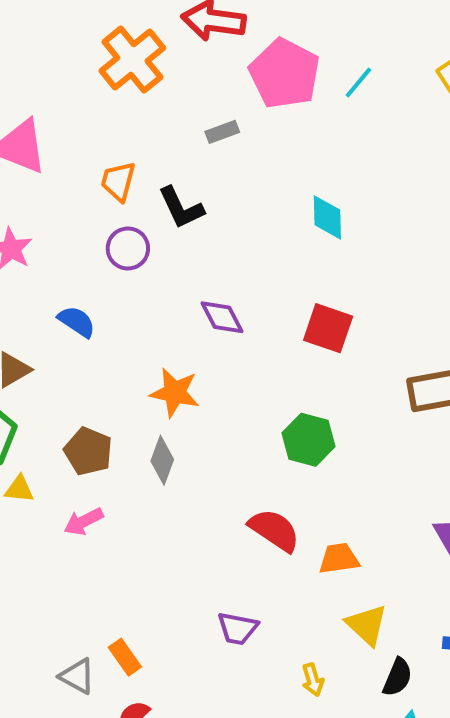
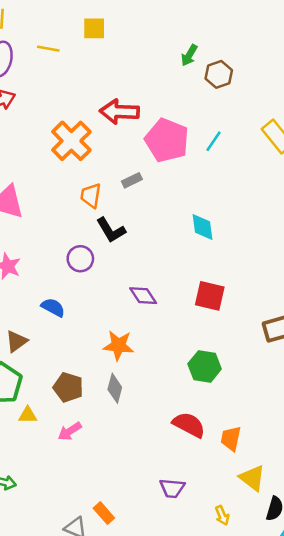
orange trapezoid: (118, 181) -> (91, 196), moved
orange trapezoid: (339, 559) -> (231, 438), turned -64

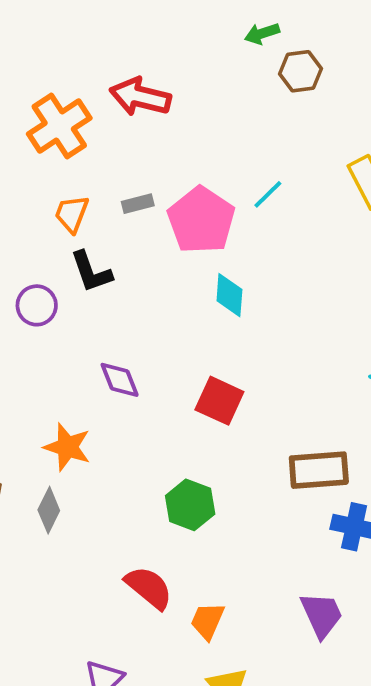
green arrow: (189, 55) -> (262, 34), turned 30
pink pentagon: (167, 140) -> (201, 220), moved
cyan line: (213, 141) -> (268, 194), moved

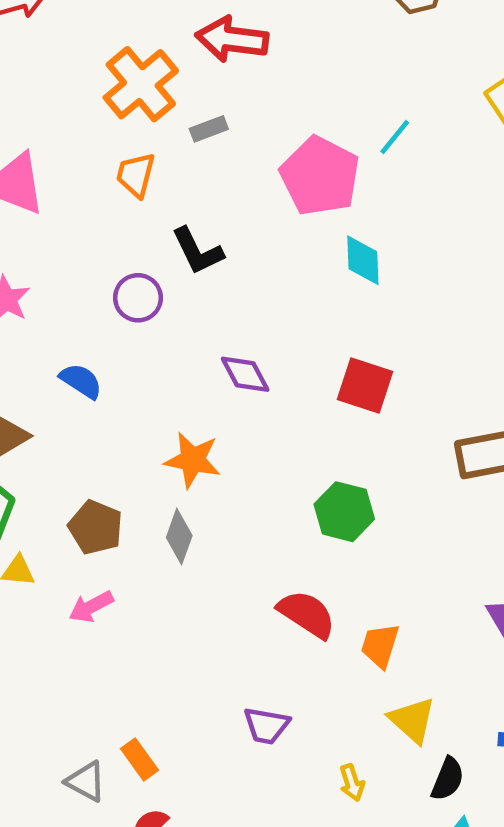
gray rectangle: (138, 204) -> (209, 129), moved
orange trapezoid: (72, 214) -> (136, 175), moved

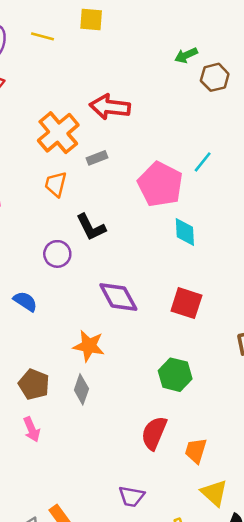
purple diamond: (245, 374) -> (118, 297), size x1.4
pink arrow: (91, 607) -> (32, 429), turned -85
red semicircle: (307, 614) -> (154, 433), turned -100

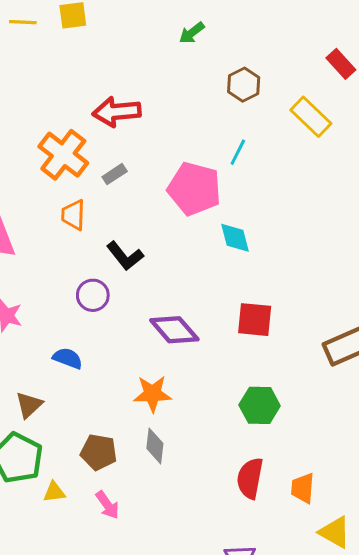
yellow line: (43, 36) -> (23, 22), moved
brown hexagon: (215, 77) -> (244, 85), moved

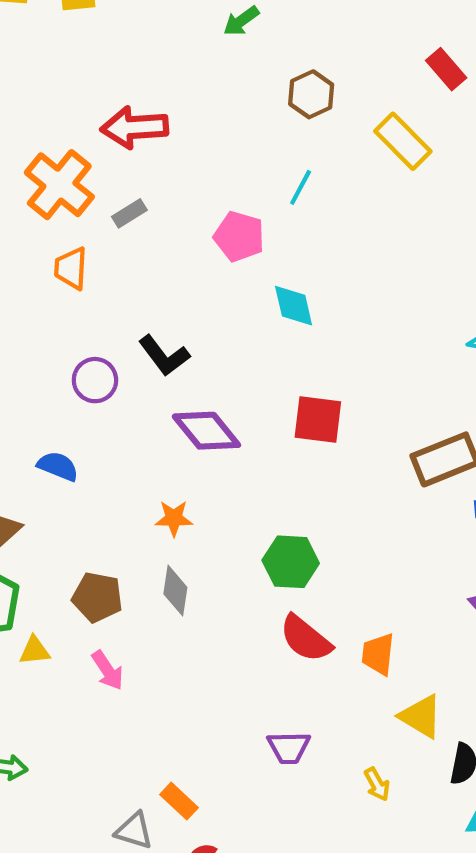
pink pentagon: (194, 189) -> (239, 236), size x0.7
black L-shape: (125, 256) -> (164, 356), moved
orange star: (152, 394) -> (174, 518), size x0.7
green hexagon: (260, 405) -> (291, 562), moved
red semicircle: (250, 478) -> (306, 639), turned -63

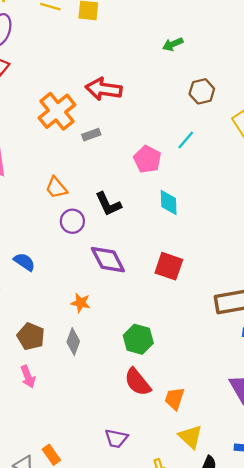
orange trapezoid: (71, 268) -> (56, 188), moved, turned -55
black L-shape: (164, 356) -> (108, 204), moved
purple circle: (95, 380) -> (72, 221), moved

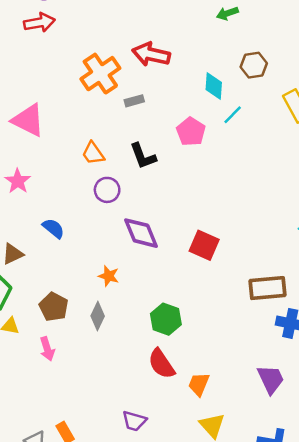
cyan diamond: (169, 202) -> (214, 86), moved
black L-shape: (108, 204) -> (143, 156), moved

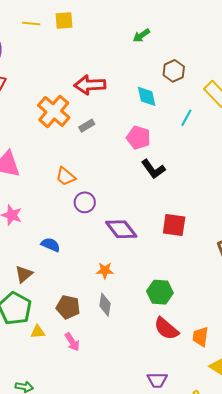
cyan line: (233, 115) -> (186, 118), moved
black L-shape: (143, 156) -> (153, 169), moved

